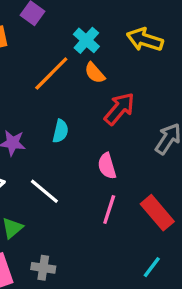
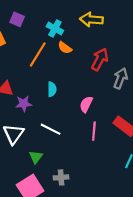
red arrow: (119, 109) -> (100, 59), moved
pink semicircle: (107, 166) -> (86, 104), turned 56

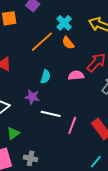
purple star: (24, 104) -> (32, 97), moved
pink semicircle: (86, 104) -> (76, 75), moved, turned 42
white line: (51, 129) -> (51, 114), moved, turned -30

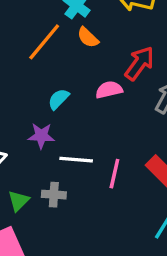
cyan semicircle: (45, 77) -> (59, 99), turned -144
gray cross: (31, 158) -> (54, 195), moved

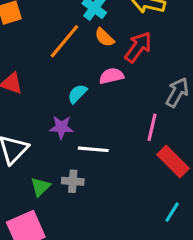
red arrow: (139, 63) -> (138, 47), moved
pink semicircle: (109, 90) -> (111, 76), moved
pink line: (114, 174) -> (152, 127), moved

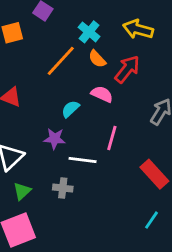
pink semicircle: (111, 76) -> (102, 94), turned 35
pink line: (152, 127) -> (112, 138), moved
green triangle: (40, 187) -> (22, 191), moved

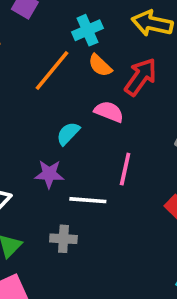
cyan cross: (89, 32) -> (87, 30), turned 30

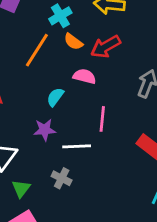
red arrow: (141, 77) -> (106, 47), turned -148
gray cross: (63, 239) -> (62, 178), turned 30

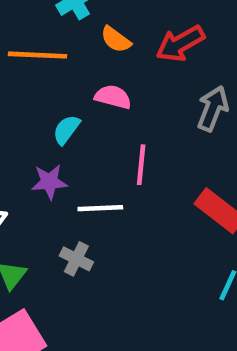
orange semicircle: (73, 42) -> (116, 39), moved
red arrow: (106, 47) -> (180, 44), moved
orange line: (37, 50) -> (37, 55), turned 60

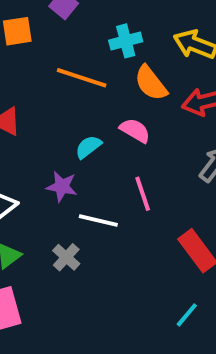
orange semicircle: (116, 39) -> (151, 83), size x1.4
pink line: (141, 165) -> (143, 194), turned -40

